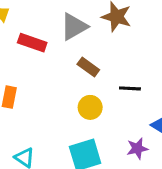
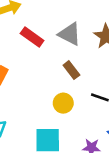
gray triangle: (74, 27) -> (70, 34), turned 40

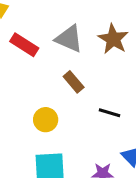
yellow circle: (63, 103) -> (46, 120), moved

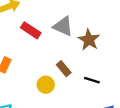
brown star: (113, 39) -> (89, 40), moved
brown rectangle: (74, 82) -> (64, 69), moved

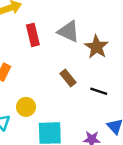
red rectangle: (31, 30) -> (33, 35), turned 42
yellow circle: (46, 85) -> (26, 107), moved

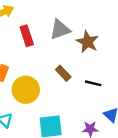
gray triangle: (69, 31) -> (60, 30), turned -40
yellow circle: (26, 107) -> (26, 90), moved, size x1.5

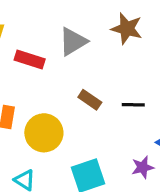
red rectangle: (27, 36) -> (30, 59), turned -42
brown star: (87, 42) -> (127, 29), moved

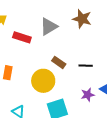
yellow circle: (44, 133) -> (43, 81), moved
purple star: (143, 167) -> (88, 95), moved

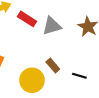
red rectangle: (22, 37) -> (27, 19), moved

